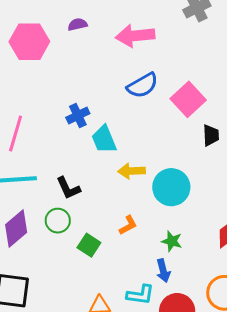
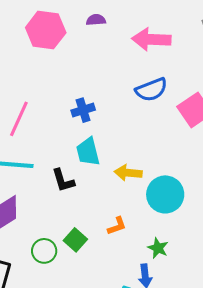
cyan trapezoid: (104, 139) -> (88, 152), moved
green circle: (58, 221) -> (44, 251), moved

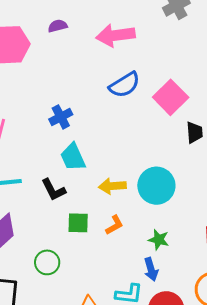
yellow arrow: (128, 173) -> (112, 186), moved
green square: (75, 240) -> (78, 223), moved, turned -30

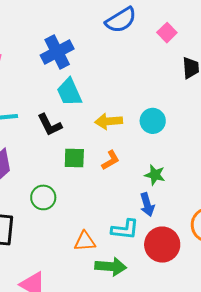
pink square: (171, 97) -> (167, 33), size x0.6
blue cross: (61, 117) -> (57, 52), size x1.4
cyan circle: (156, 186) -> (153, 121), size x0.7

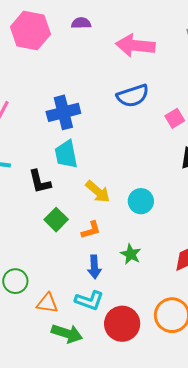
yellow arrow: (109, 121) -> (98, 192), turned -148
green square: (74, 158) -> (56, 220), turned 30
green circle: (43, 197) -> (15, 281), moved
blue arrow: (147, 205) -> (94, 267), moved

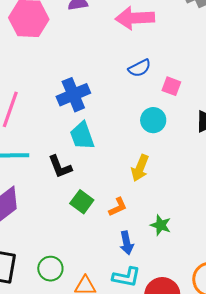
blue semicircle: (133, 96) -> (139, 68), size x0.7
pink square: (175, 118) -> (171, 86), moved, turned -30
yellow arrow: (98, 192) -> (140, 168), moved, turned 80
cyan circle: (141, 201) -> (153, 120), moved

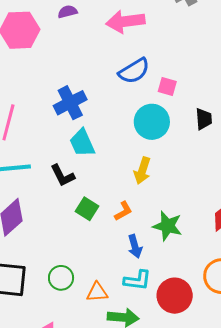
blue semicircle: (139, 68) -> (134, 71), size x1.4
cyan circle: (153, 120) -> (152, 122), size x1.4
green star: (161, 225) -> (167, 226), size x1.4

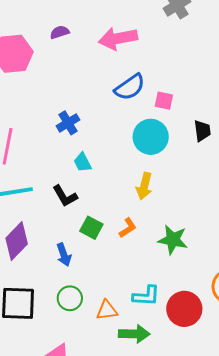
blue cross: (70, 103) -> (68, 123), size x0.7
cyan trapezoid: (82, 143) -> (82, 162), size x0.7
blue arrow: (135, 246) -> (64, 255), moved

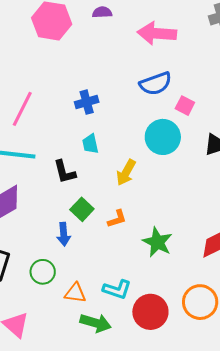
yellow arrow: (144, 186) -> (126, 173), moved
blue arrow: (64, 255) -> (64, 234), moved

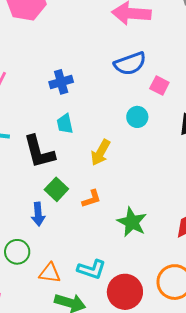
cyan circle: (163, 137) -> (137, 117), size x0.6
black L-shape: (65, 172) -> (39, 152), size x1.4

